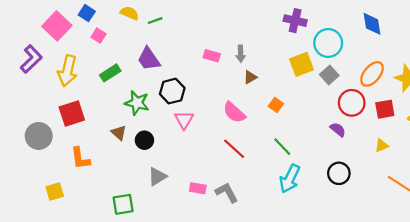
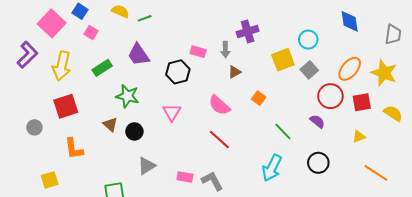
purple cross: (295, 21) -> (248, 31), moved, turned -30
cyan circle: (328, 43) -> (308, 40), size x0.7
black hexagon: (172, 91) -> (178, 72), moved
gray circle: (39, 136) -> (34, 127), size x0.6
green line: (282, 147) -> (283, 131), moved

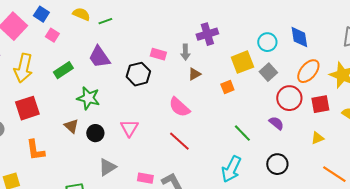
blue diamond: (350, 21) -> (299, 37), moved
orange square: (259, 98) -> (227, 87), moved, turned 32
pink triangle: (172, 112) -> (129, 128), moved

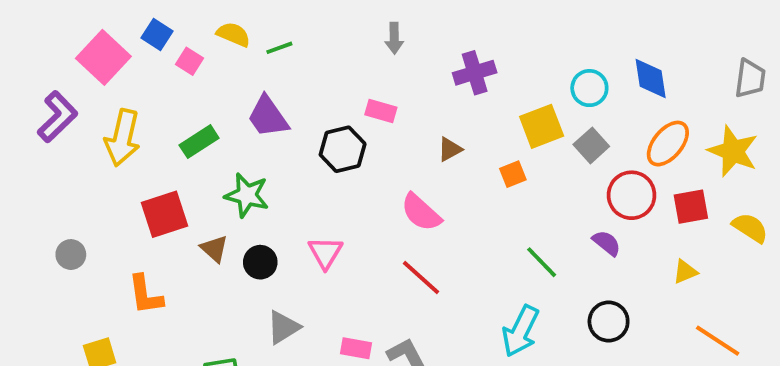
pink square: (52, 35) -> (189, 61), moved
gray arrow: (185, 52) -> (394, 38), moved
red square: (27, 108) -> (165, 214), moved

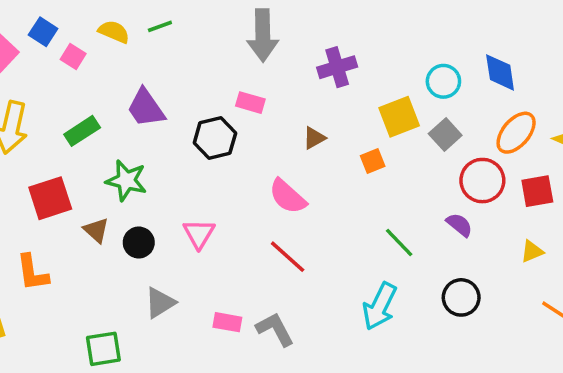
gray arrow: (394, 38) -> (263, 35), size x1.8
green line: (279, 48) -> (160, 26), moved

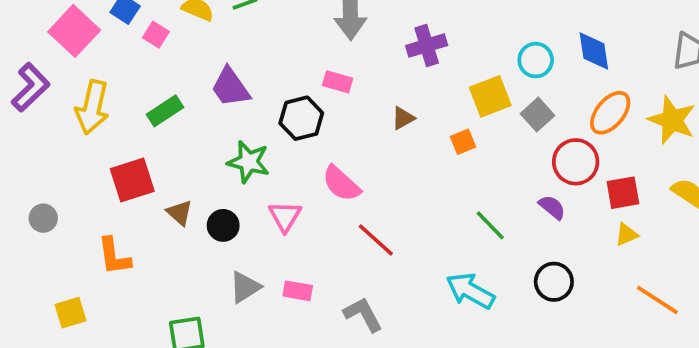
green star: (126, 181) -> (249, 162), moved
red square: (537, 191) -> (623, 193), moved
pink semicircle: (288, 196) -> (341, 184), moved
cyan arrow: (380, 306) -> (470, 291), turned 93
pink rectangle: (227, 322) -> (298, 291), moved

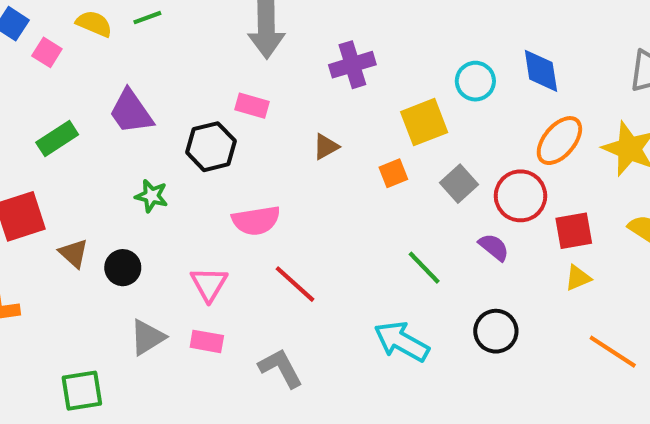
gray square: (537, 115) -> (459, 184), moved
green star: (249, 162) -> (151, 196), size x0.7
pink semicircle: (341, 184) -> (256, 220), turned -51
pink triangle: (285, 216) -> (209, 284), moved

